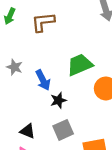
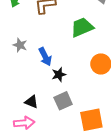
green trapezoid: (80, 65) -> (82, 27), moved

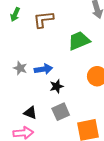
gray star: (20, 45) -> (20, 68), moved
blue arrow: (45, 57) -> (43, 69), turned -72

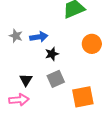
black triangle: (30, 113) -> (26, 80), turned 40

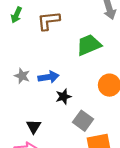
gray square: (56, 79) -> (83, 121), moved, turned -30

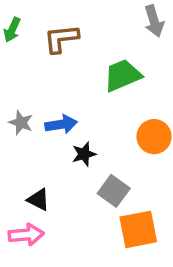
black triangle: (34, 126) -> (38, 200), turned -35

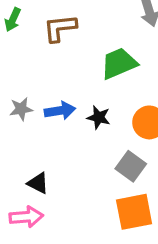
gray star: (21, 123) -> (21, 109), turned -30
black star: (84, 154) -> (99, 117), moved, turned 30
gray square: (114, 191) -> (131, 166), moved

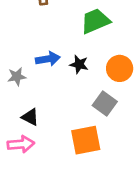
gray star: (21, 109) -> (17, 77), moved
orange square: (134, 212) -> (86, 140), moved

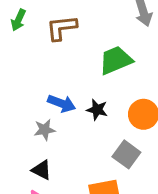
blue arrow: (48, 59) -> (62, 103), turned 30
gray star: (17, 77) -> (45, 130), moved

